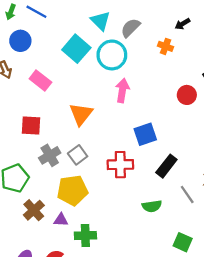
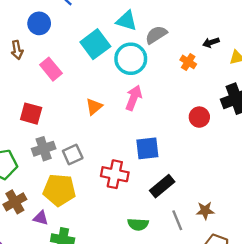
cyan triangle: (100, 21) -> (127, 21), turned -40
orange triangle: (81, 114) -> (94, 107), moved, size x0.7

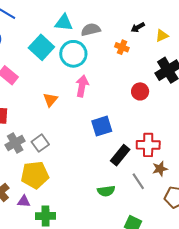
gray semicircle: (156, 35) -> (91, 30), turned 30
red cross: (115, 174) -> (148, 145), moved

